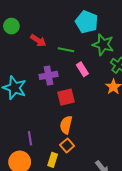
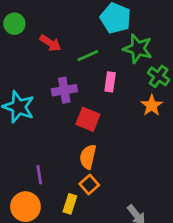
green line: (66, 50) -> (88, 56), turned -35
pink rectangle: (82, 69) -> (110, 82), turned 40
red square: (66, 97) -> (88, 119), turned 36

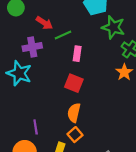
green line: (88, 56) -> (63, 35), moved
pink rectangle: (110, 82) -> (77, 54), moved
purple cross: (64, 90) -> (32, 47), moved

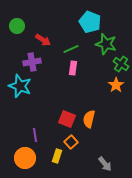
green line: (63, 35) -> (71, 49), moved
red square: (74, 83) -> (67, 119), moved
orange semicircle: (74, 113) -> (89, 119), moved

